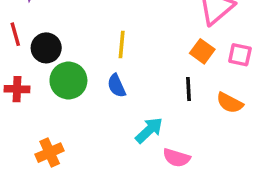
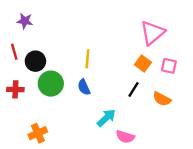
black line: (189, 89) -> (133, 89), turned 35

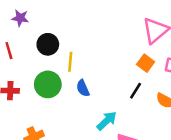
yellow line: (87, 59) -> (70, 62), moved
black circle: (35, 61) -> (48, 44), moved

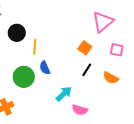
orange square: (146, 63) -> (85, 48), moved
green circle: (48, 84) -> (24, 77), moved

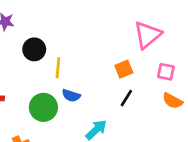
orange square: (85, 48) -> (124, 69), turned 32
blue semicircle: (45, 68) -> (71, 95), turned -48
orange semicircle: (111, 78) -> (173, 101), moved

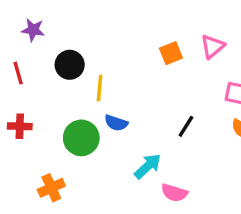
pink triangle: (148, 35) -> (213, 47), size x0.7
orange square: (124, 69) -> (171, 53), moved

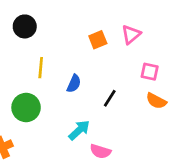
black circle: (70, 65) -> (25, 26), moved
blue semicircle: (116, 123) -> (74, 84), moved, turned -84

